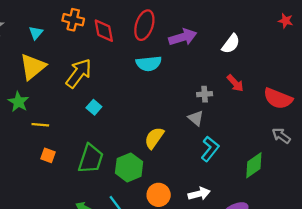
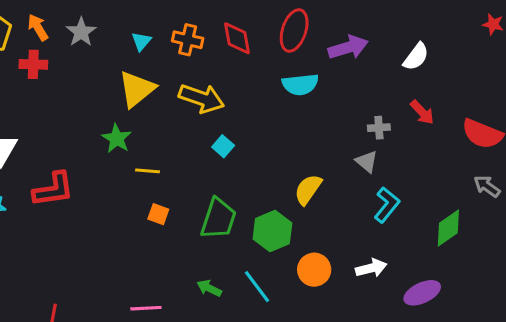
orange cross: (73, 20) -> (188, 40), moved
yellow arrow: (79, 73) -> (202, 98), turned 72

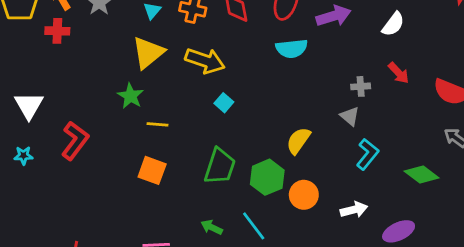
red L-shape: (53, 189) -> (75, 141), turned -45
orange square: (158, 214) -> (152, 170), moved, size x1.5
green diamond: (448, 228) -> (422, 174), turned 72
orange circle: (314, 270) -> (304, 195), moved

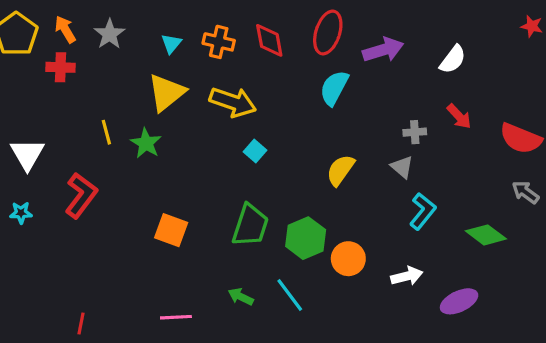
cyan semicircle: (292, 49) -> (334, 88), turned 124
yellow line: (158, 124) -> (106, 132), moved, turned 70
yellow semicircle: (298, 141) -> (340, 170), moved

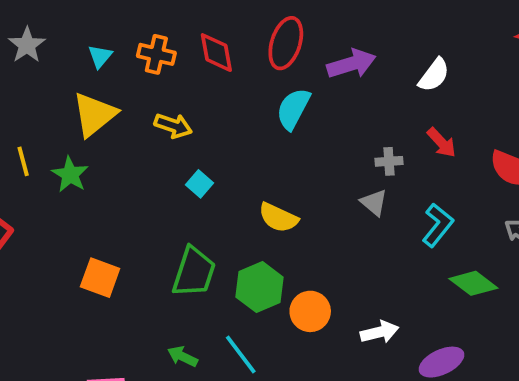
yellow arrow: (233, 102) -> (173, 126), size x0.7
yellow semicircle: (340, 170) -> (278, 218), moved, turned -100
cyan L-shape: (423, 211) -> (438, 225), moved

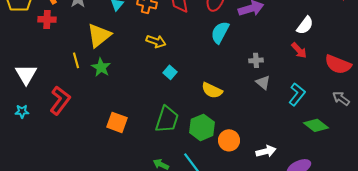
white semicircle: (434, 75) -> (305, 25), moved
yellow triangle: (94, 114) -> (99, 35), moved
gray cross: (389, 161) -> (256, 60), moved

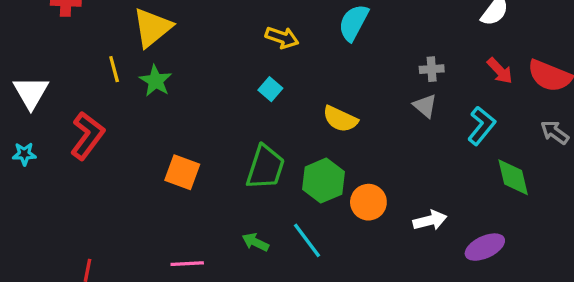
yellow arrow: (156, 41) -> (282, 38), moved
red arrow: (299, 50) -> (500, 71), moved
gray cross: (256, 60) -> (432, 69), moved
green diamond: (316, 125) -> (513, 177), turned 40

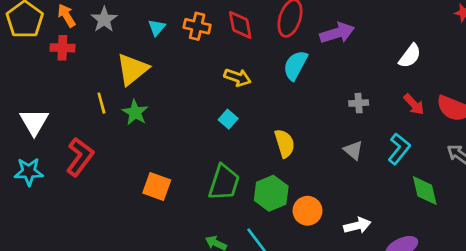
gray triangle: (425, 106) -> (353, 150), moved
yellow semicircle: (340, 119) -> (285, 143), turned -132
cyan star: (24, 154) -> (29, 172), size x1.5

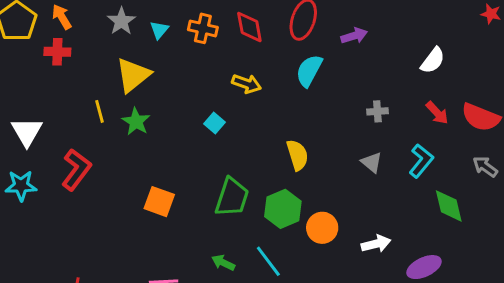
gray star: (104, 20) -> (121, 21), moved
purple arrow: (337, 33) -> (354, 36), size x0.7
cyan square: (228, 119) -> (215, 123), moved

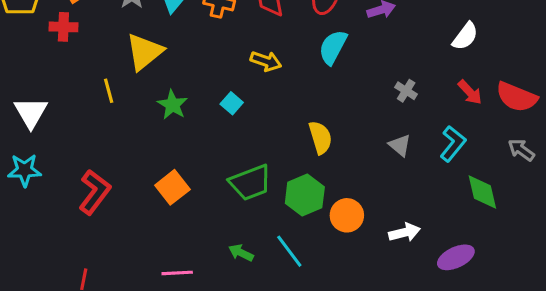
gray cross: (377, 111) -> (406, 91), turned 36
green star: (136, 122) -> (172, 105), moved
red L-shape: (76, 170) -> (95, 192), moved
green trapezoid: (232, 197) -> (250, 183), turned 51
orange square: (159, 202) -> (172, 187), turned 32

